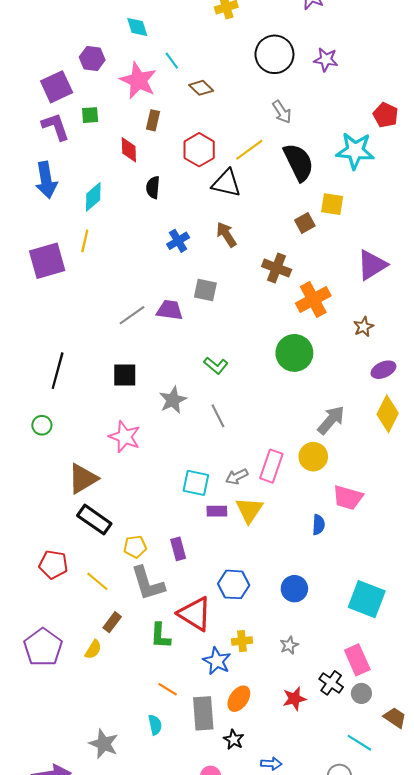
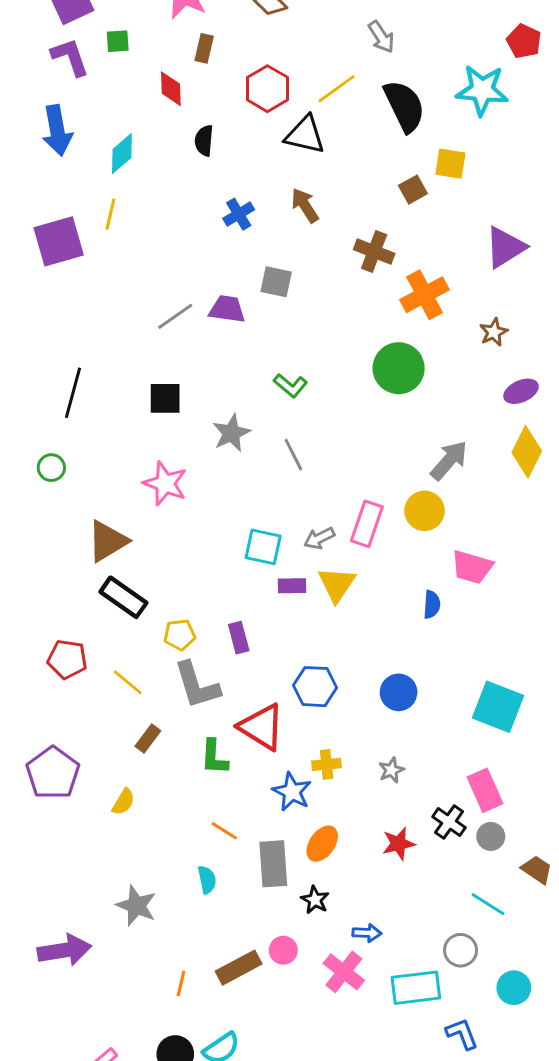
yellow semicircle: (93, 649) -> (123, 802), moved

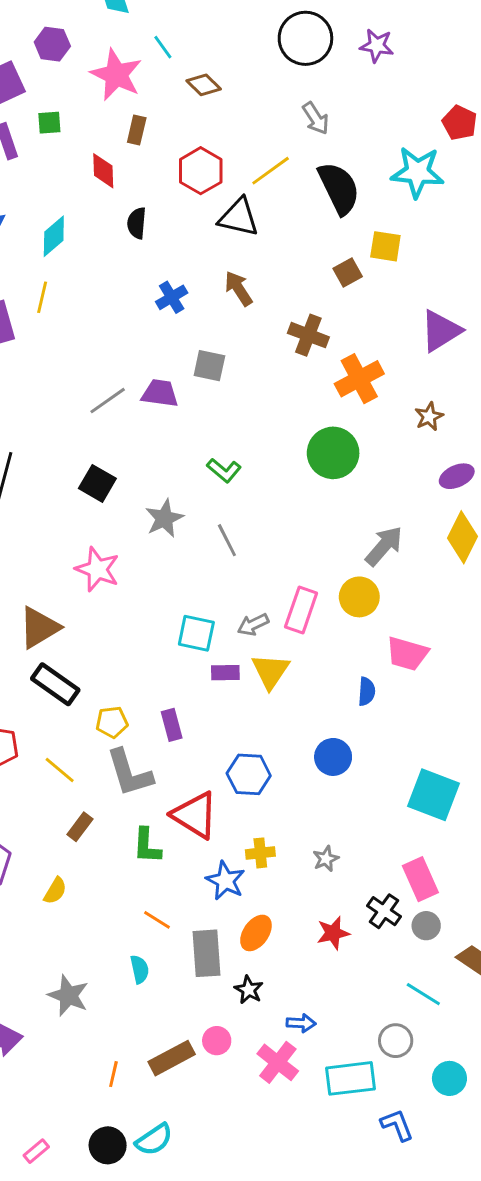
black square: (165, 398) -> (97, 483), turned 30
blue circle: (399, 692) -> (333, 757), moved

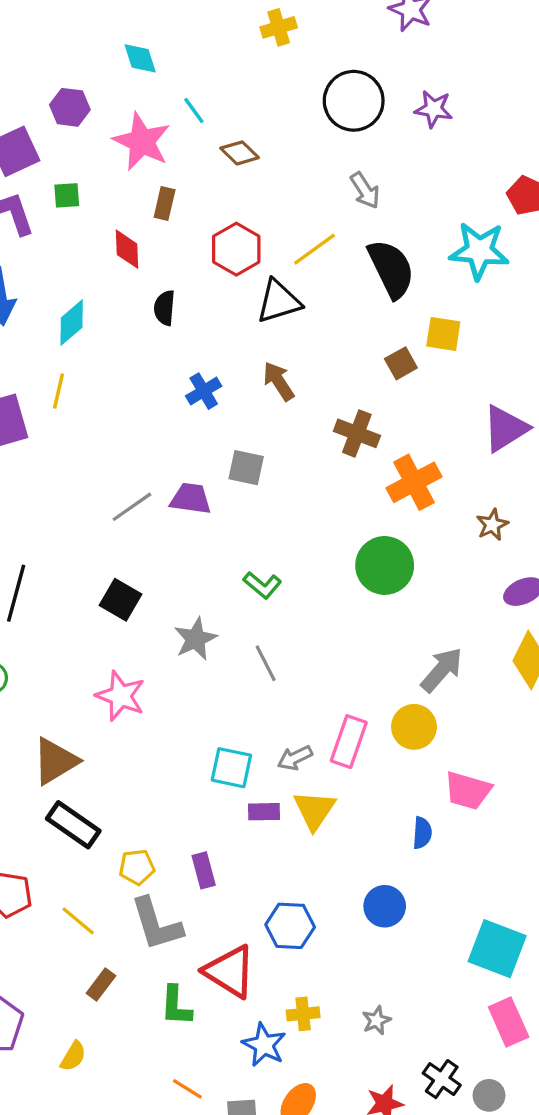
black triangle: (239, 217) -> (279, 301), turned -30
pink rectangle: (420, 879) -> (509, 1022), moved

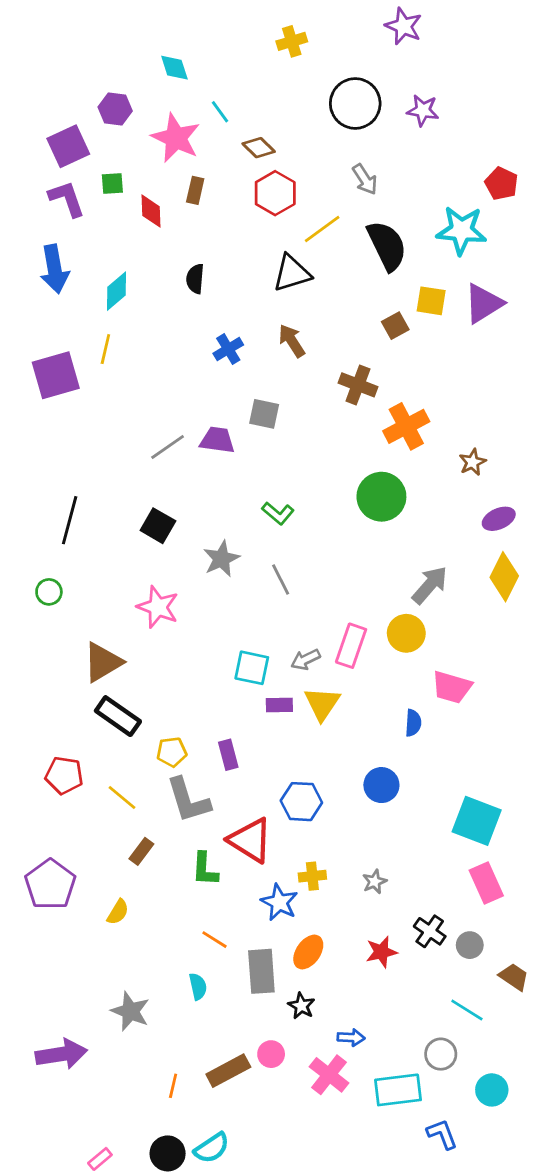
red diamond: (127, 249) -> (151, 211), moved
red hexagon: (236, 249) -> (275, 193), moved
purple triangle: (505, 429) -> (484, 304), moved

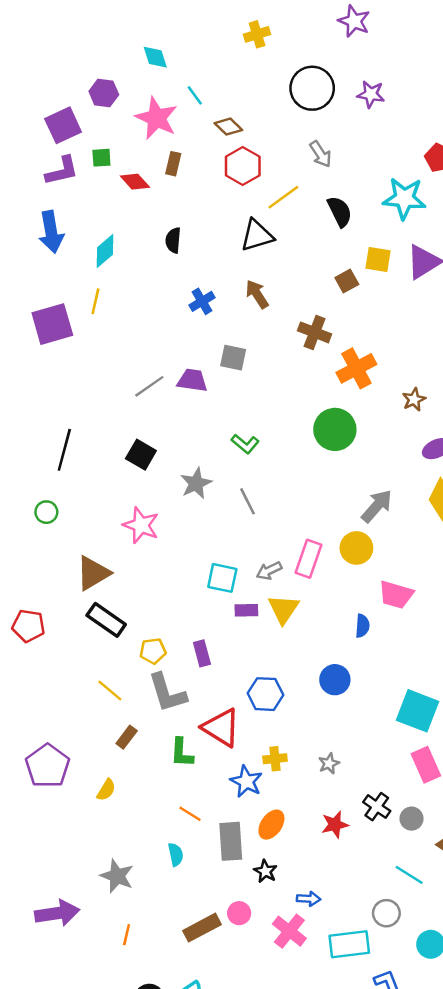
purple L-shape: (67, 199) -> (62, 171), turned 96
red diamond: (151, 211) -> (135, 182), turned -40
black semicircle: (387, 246) -> (340, 212), size x0.7
red pentagon: (64, 775) -> (28, 626), moved
orange line: (173, 1086) -> (127, 935), moved

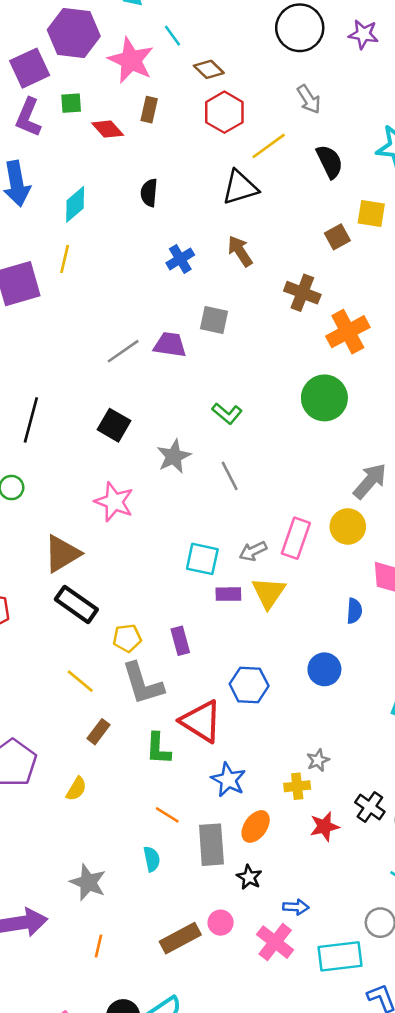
purple hexagon: (104, 93) -> (74, 33), size x1.6
purple L-shape: (62, 171) -> (28, 117), turned 126
yellow cross: (275, 759) -> (297, 786), moved

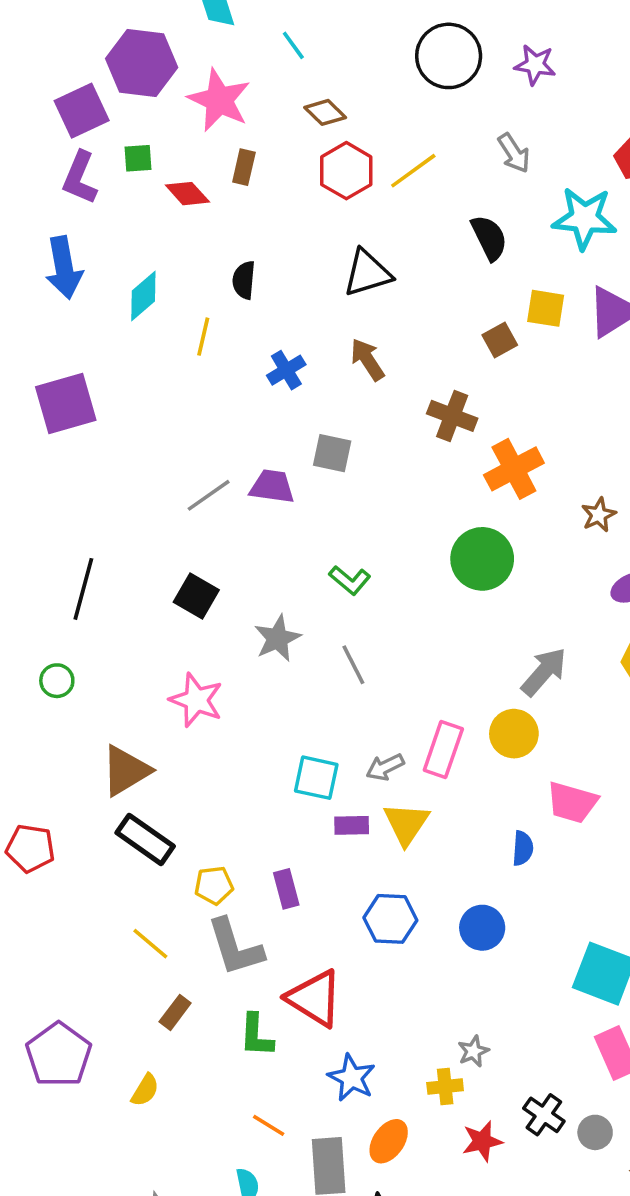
cyan line: (172, 36) -> (293, 45), moved
gray arrow: (309, 99) -> (514, 153), moved
yellow line: (269, 146) -> (413, 171), moved
yellow line: (65, 259) -> (203, 337), moved
blue hexagon: (249, 685) -> (390, 919), moved

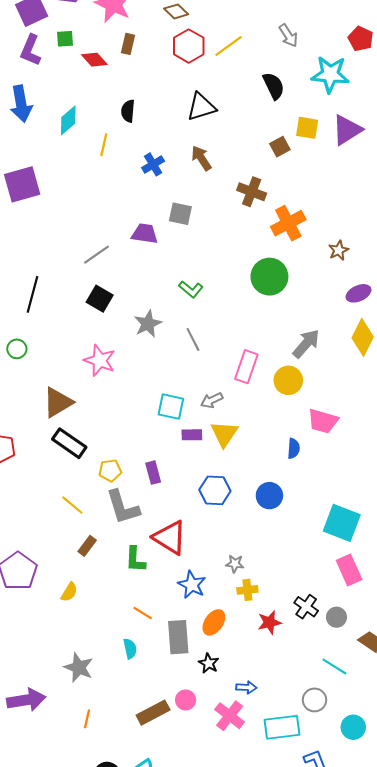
gray line: (209, 495) -> (97, 255), moved
pink rectangle: (443, 749) -> (246, 367), moved
gray star: (473, 1051) -> (235, 564), moved, turned 30

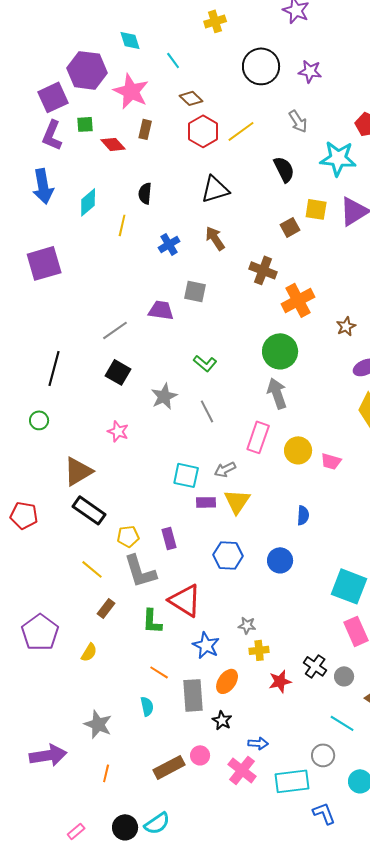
gray arrow: (306, 344) -> (277, 393), moved, turned -60
pink star: (100, 360) -> (118, 431), size x0.7
pink trapezoid: (323, 421) -> (331, 461), moved, size x0.7

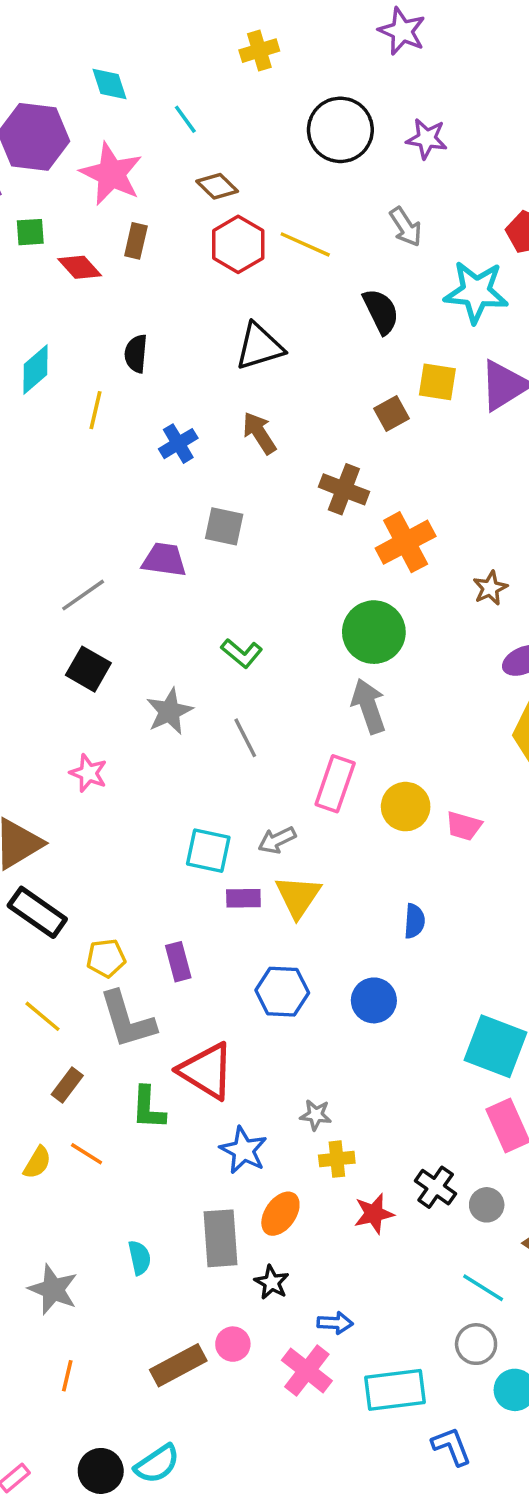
yellow line: (241, 131) -> (305, 244), turned 60
orange line: (159, 672) -> (87, 1154), moved
gray circle: (323, 755) -> (476, 1344), moved

